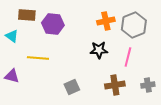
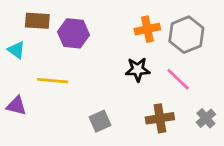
pink line: (128, 57) -> (178, 79), turned -60
gray cross: (148, 85) -> (206, 118), turned -32

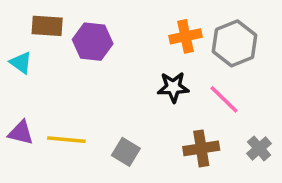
yellow line: (53, 81) -> (66, 140), moved
gray square: (100, 121) -> (126, 152), turned -35

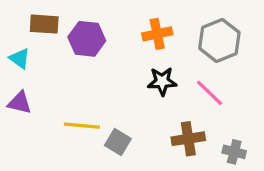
orange cross: (185, 36) -> (157, 34), moved
purple triangle: (21, 133) -> (20, 103), moved
yellow line: (66, 140) -> (82, 126), moved
gray cross: (259, 148) -> (234, 152), moved, turned -35

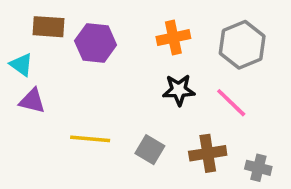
purple triangle: (20, 103) -> (32, 101), moved
gray square: (118, 142) -> (150, 150), moved

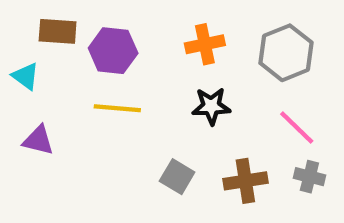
purple triangle: (32, 101) -> (38, 140), moved
pink line: (231, 103) -> (297, 128), moved
yellow line: (90, 139) -> (117, 108), moved
gray cross: (258, 168) -> (309, 177), moved

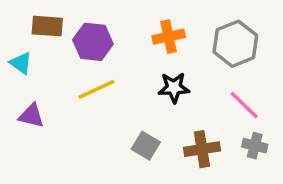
yellow line: (117, 108) -> (96, 89), turned -30

